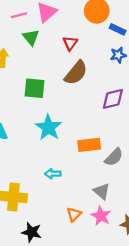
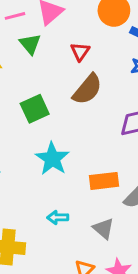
green square: (35, 88) -> (35, 109), turned -30
gray triangle: (102, 191) -> (104, 229), moved

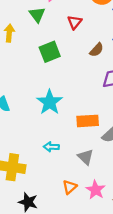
brown semicircle: (87, 89) -> (97, 50), moved, size x0.6
green square: (35, 109) -> (50, 52), moved

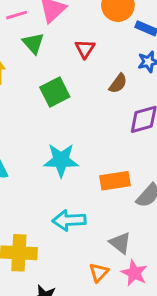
cyan star: (50, 102) -> (61, 160), turned -30
cyan arrow: (51, 147) -> (69, 220), size x1.5
gray triangle: (86, 157) -> (120, 243), moved

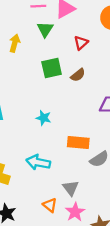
brown semicircle: (118, 83) -> (78, 75), moved
cyan star: (61, 160) -> (44, 118), size x0.6
orange triangle: (99, 272) -> (50, 205), turned -48

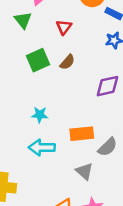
cyan arrow: (38, 162) -> (42, 147), moved
gray triangle: (71, 188) -> (84, 171), moved

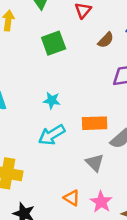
brown semicircle: (67, 62) -> (106, 40), moved
cyan arrow: (42, 147) -> (52, 135), turned -35

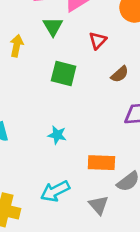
green square: (54, 43) -> (64, 73), turned 30
cyan arrow: (52, 135) -> (55, 191), moved

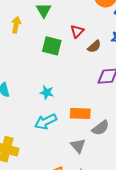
red triangle: (98, 40) -> (77, 31), moved
cyan arrow: (55, 191) -> (46, 122), moved

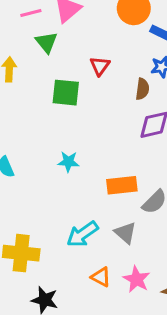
brown semicircle: (94, 46) -> (142, 89), moved, turned -32
cyan arrow: (46, 122) -> (82, 234), moved

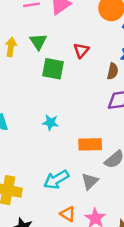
green triangle: (46, 42) -> (38, 42), moved
gray triangle: (125, 233) -> (90, 181), turned 30

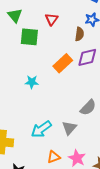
orange rectangle: (90, 144) -> (63, 63), moved, turned -36
orange triangle: (68, 214) -> (54, 157), turned -48

